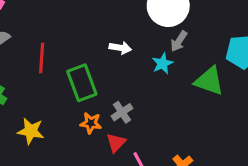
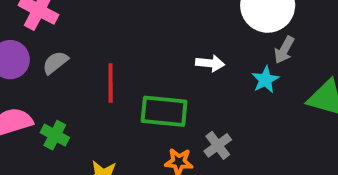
green rectangle: (82, 83) -> (164, 111), turned -60

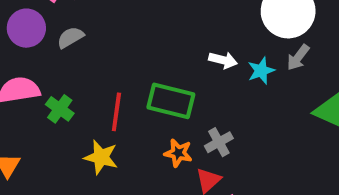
cyan star: (265, 80) -> (261, 71), moved
red line: (111, 83) -> (116, 112), moved

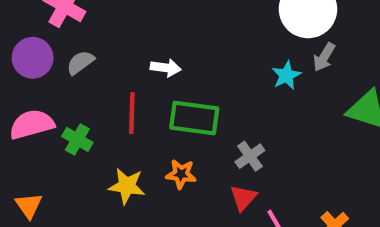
white arrow: (223, 60) -> (166, 68), moved
red line: (116, 112) -> (132, 113), moved
orange star: (178, 153) -> (181, 174), moved

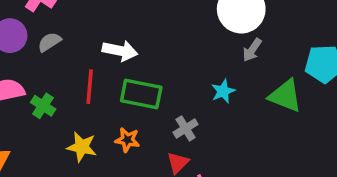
white arrow: (166, 68) -> (120, 51), size x1.4
cyan star: (286, 75) -> (223, 91), moved

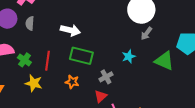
gray semicircle: (49, 42) -> (30, 23), turned -56
red line: (90, 87) -> (48, 61), moved
yellow star: (82, 147) -> (34, 83), moved

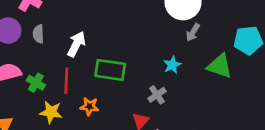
white arrow: (70, 30) -> (76, 44), moved, turned -72
gray cross: (106, 77) -> (157, 95), moved
orange star: (72, 82) -> (89, 106), moved

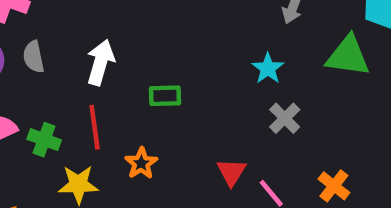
green rectangle: (110, 70) -> (165, 96), size x0.6
gray cross: (157, 95) -> (285, 118), moved
orange star: (89, 106) -> (141, 163), turned -30

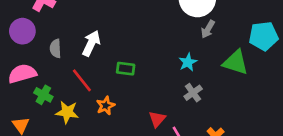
gray semicircle: (34, 57) -> (55, 48), moved
red line: (95, 127) -> (82, 80), turned -40
green cross: (44, 140) -> (43, 95), moved

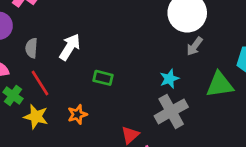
green triangle: (236, 62) -> (220, 85), turned -32
red line: (82, 80) -> (40, 83), moved
gray cross: (193, 93) -> (171, 111), size x1.6

